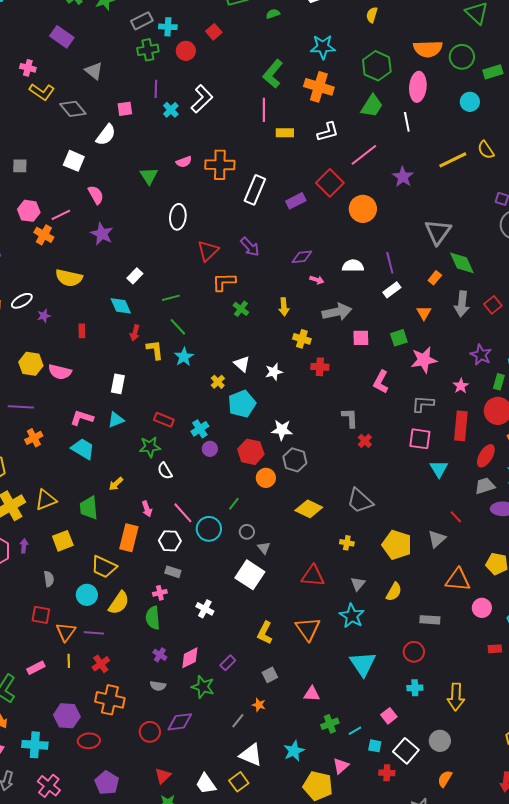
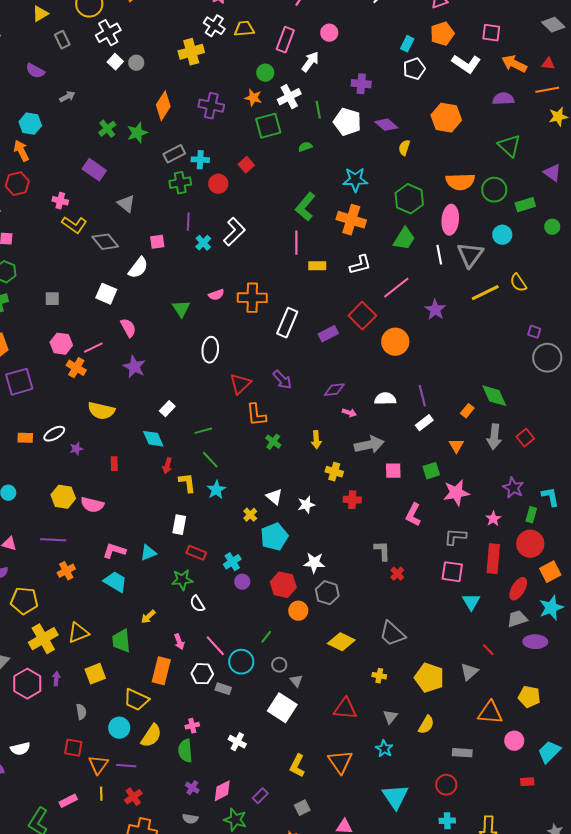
gray triangle: (438, 232) -> (470, 255), moved
orange L-shape: (224, 282) -> (256, 415), turned -95
white rectangle: (118, 384) -> (179, 525), moved
gray rectangle: (173, 572) -> (223, 689), moved
cyan star: (352, 616) -> (384, 749), size x0.7

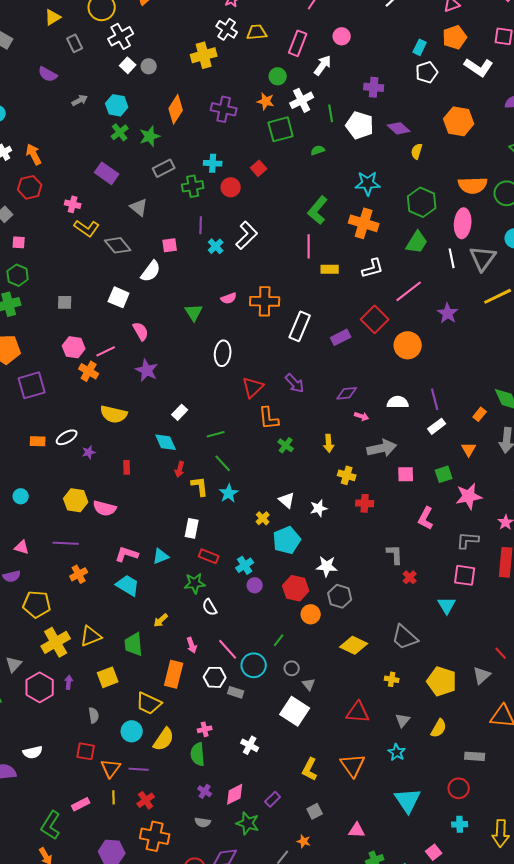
cyan hexagon: (30, 124) -> (117, 105), moved
gray rectangle: (174, 154) -> (164, 168), moved
cyan triangle: (471, 602) -> (447, 605), moved

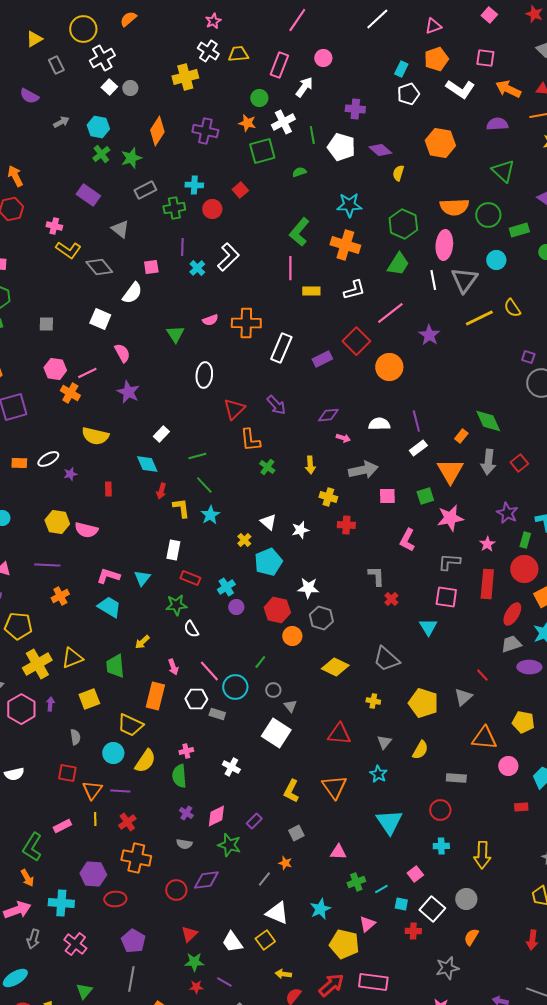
orange triangle: (469, 449) -> (450, 471), size x1.8
cyan triangle: (161, 556) -> (142, 578), turned -30

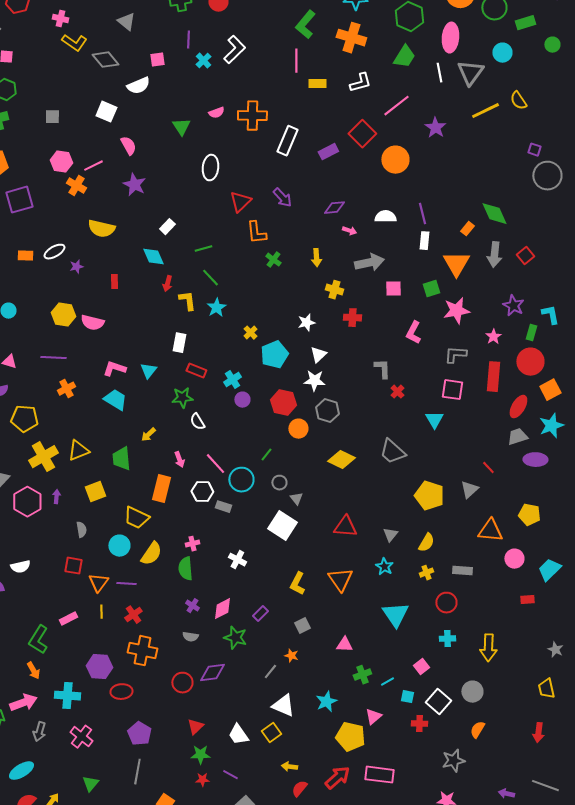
white semicircle: (132, 293) -> (138, 86), turned 30
white rectangle: (418, 448) -> (424, 241), turned -48
white triangle: (268, 522) -> (318, 355), moved, turned 36
yellow cross: (373, 701) -> (426, 573), moved, turned -32

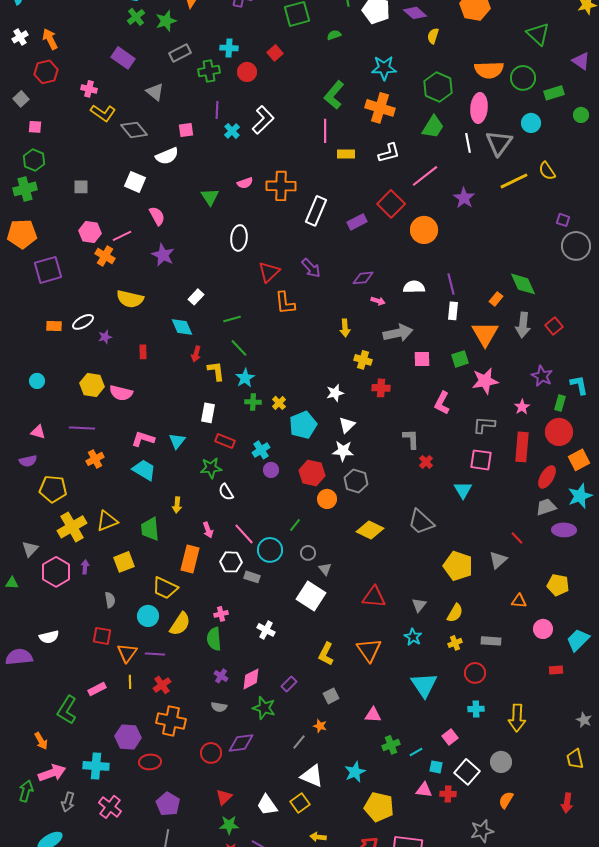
green cross: (273, 260) -> (253, 402), moved, turned -35
yellow arrow: (148, 435) -> (177, 505), turned -42
orange triangle: (490, 531) -> (519, 601), size x0.6
orange arrow: (33, 671) -> (41, 741), moved
pink triangle: (373, 717) -> (424, 790), moved, turned 48

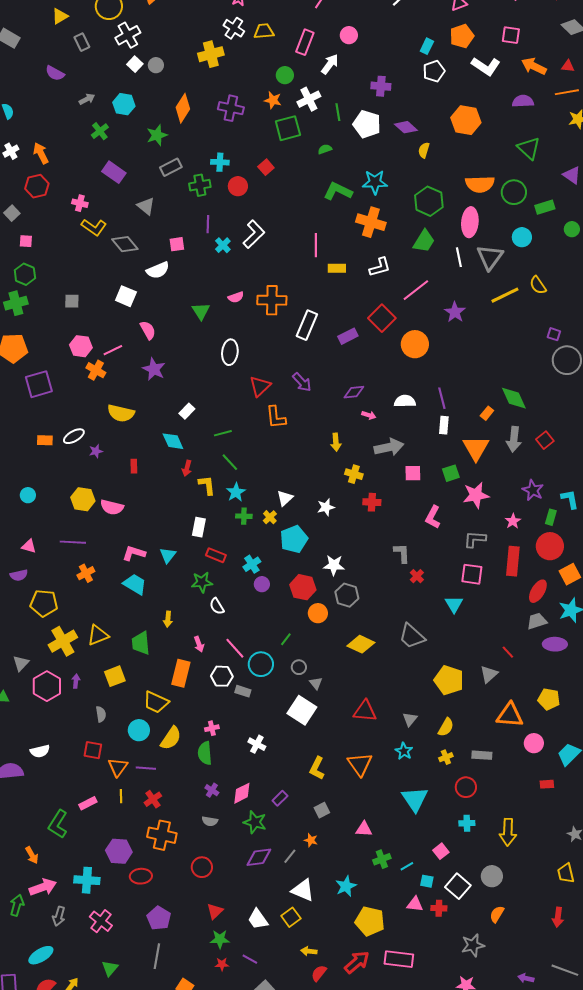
green cross: (136, 17) -> (100, 131), moved
green L-shape: (334, 95) -> (338, 191), moved, turned 76
white triangle: (347, 425) -> (285, 498), moved
orange triangle: (519, 601) -> (510, 715), size x1.8
purple diamond: (241, 743) -> (259, 857), moved

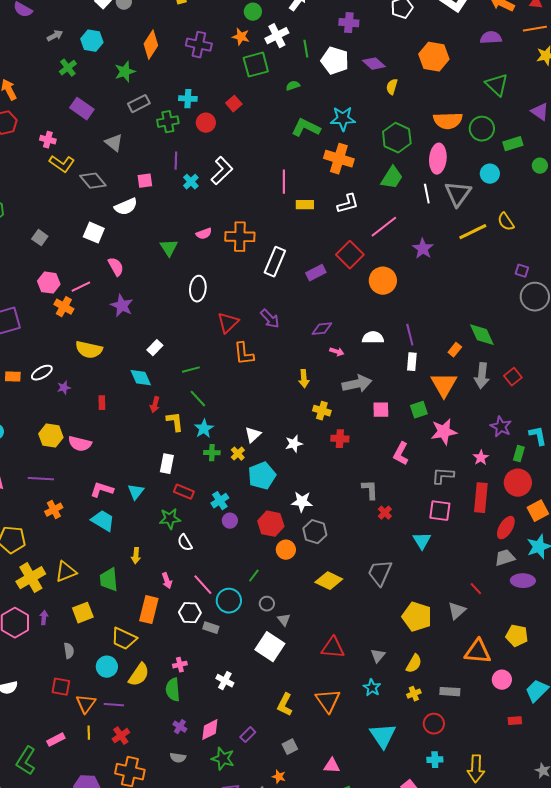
gray square: (72, 301) -> (40, 238), turned 35
gray trapezoid: (412, 636) -> (380, 573), turned 72

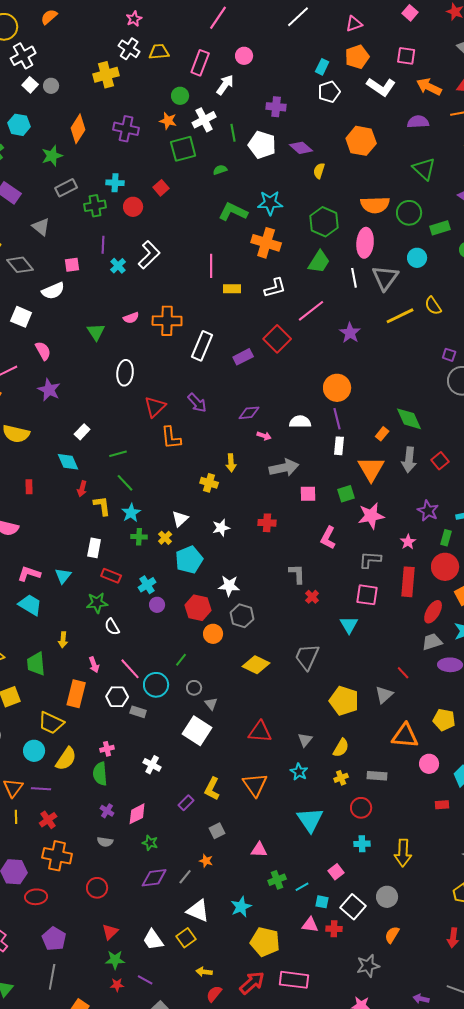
orange circle: (383, 281) -> (337, 388), moved
yellow cross: (322, 411) -> (209, 483), moved
purple rectangle: (248, 735) -> (186, 803), moved
green star: (223, 759) -> (150, 843), size x0.7

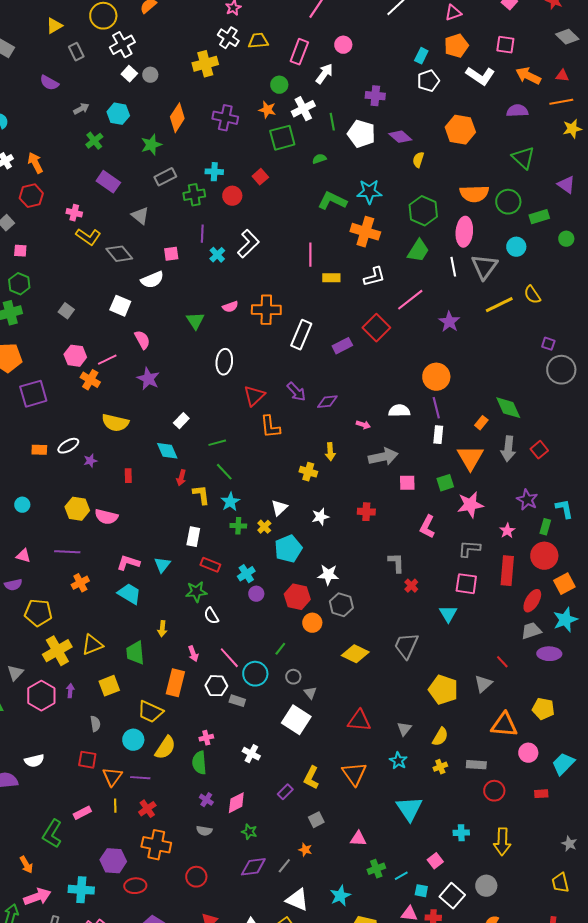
purple diamond: (249, 413) -> (327, 402), moved
red circle: (361, 808) -> (494, 791), moved

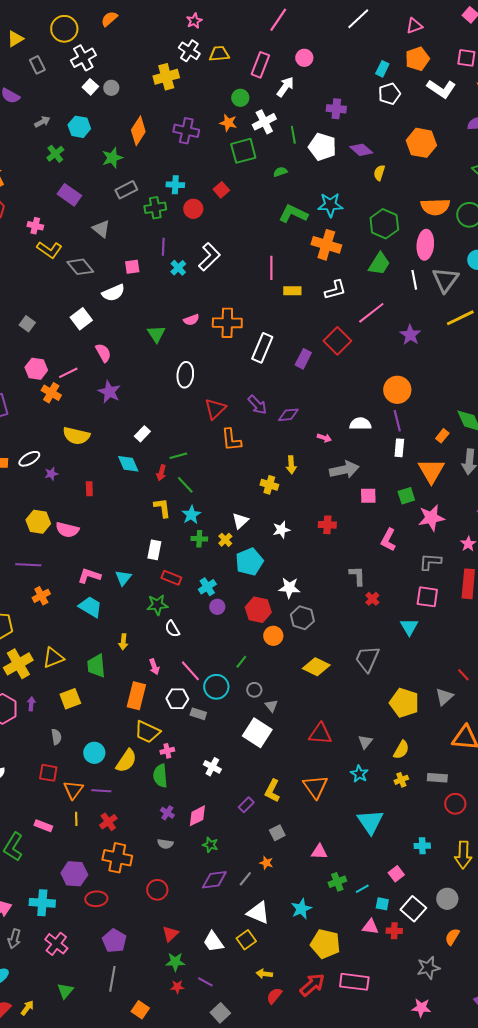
white square: (120, 306) -> (81, 319), turned 30
purple rectangle: (342, 346) -> (303, 359), turned -36
red arrow: (181, 478) -> (161, 473), moved
yellow trapezoid: (150, 712) -> (147, 732), moved
pink rectangle: (82, 813) -> (43, 826), turned 48

